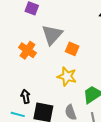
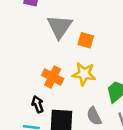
orange cross: (27, 50) -> (53, 77), moved

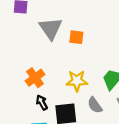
yellow star: (84, 74) -> (77, 81), moved
orange cross: (53, 77) -> (35, 78), moved, turned 36

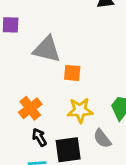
gray triangle: (51, 28) -> (47, 49), turned -40
orange square: (76, 37) -> (72, 73), moved

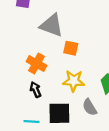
orange cross: (30, 108) -> (36, 63), moved, turned -30
black arrow: (39, 137) -> (36, 90), moved

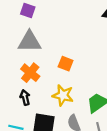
gray triangle: (52, 25) -> (29, 42), moved, turned -30

